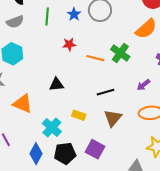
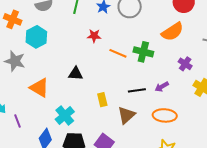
green cross: (120, 53) -> (143, 52), turned -30
black line: (106, 92) -> (137, 90), moved
yellow rectangle: (79, 115) -> (102, 100), moved, turned 48

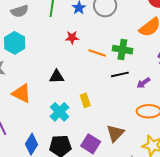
black line: (137, 90) -> (120, 74), moved
brown triangle: (126, 115) -> (115, 133), moved
cyan cross: (65, 116) -> (60, 112), moved

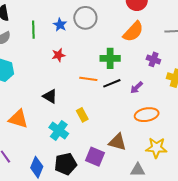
orange line: (97, 53) -> (88, 79), moved
black triangle: (57, 77) -> (50, 96), turned 42
brown triangle: (115, 133) -> (117, 142), turned -48

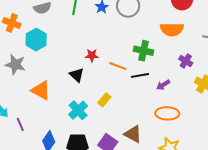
orange semicircle: (133, 32) -> (172, 29), turned 35
red star: (58, 55) -> (92, 55), moved
yellow rectangle: (82, 115) -> (104, 100), turned 56

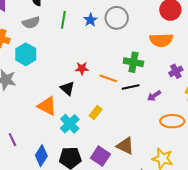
purple cross: (186, 61) -> (176, 71), turned 32
orange triangle: (41, 90) -> (47, 106), moved
orange ellipse: (167, 113) -> (172, 121), moved

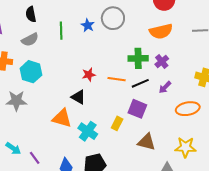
purple cross: (176, 71) -> (162, 61), moved
yellow rectangle: (96, 113) -> (117, 123), moved
purple square: (100, 156) -> (137, 109), moved

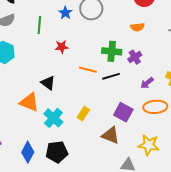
green line: (61, 31) -> (39, 25), moved
orange semicircle: (161, 31) -> (137, 27), size x0.6
red star: (89, 75) -> (62, 47), moved
purple arrow: (165, 87) -> (147, 83), moved
purple square: (137, 109) -> (123, 112), moved

